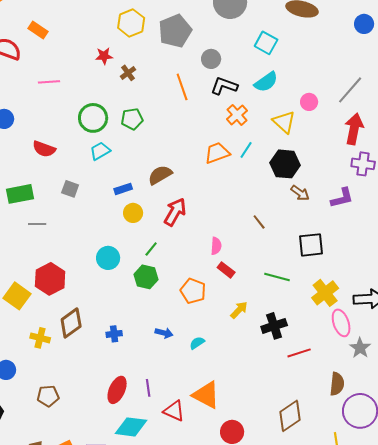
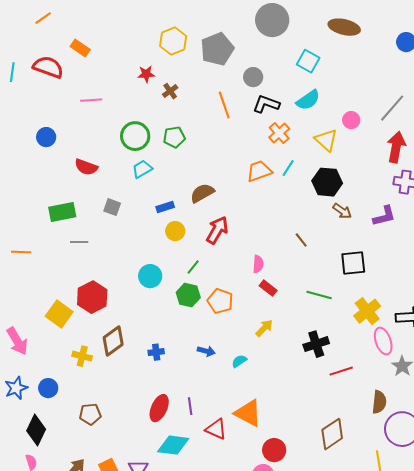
orange pentagon: (193, 291) -> (220, 301), moved
yellow arrow: (239, 310) -> (264, 328), moved

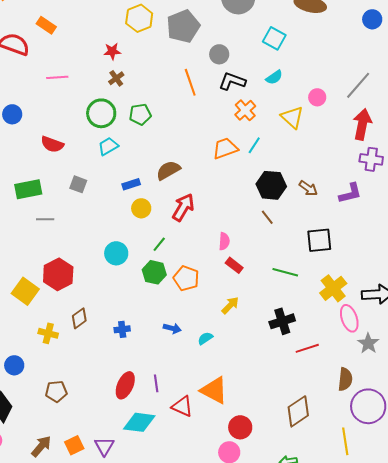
brown cross: (170, 91) -> (116, 78), moved
cyan semicircle: (308, 100) -> (274, 77), size x0.7
black hexagon: (327, 182) -> (271, 185), moved
brown diamond: (113, 341) -> (79, 318), size x0.7

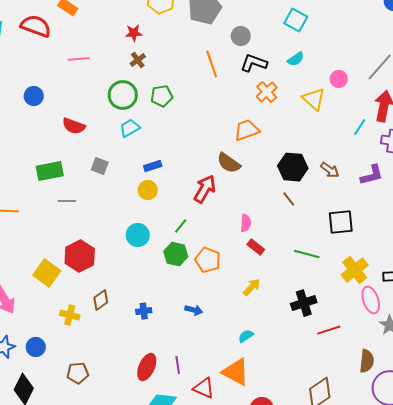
cyan line: (254, 145) -> (360, 127), moved
brown semicircle: (168, 170) -> (229, 163), moved, turned -115
yellow circle: (141, 208) -> (148, 190), moved
cyan semicircle: (205, 338) -> (246, 336), moved

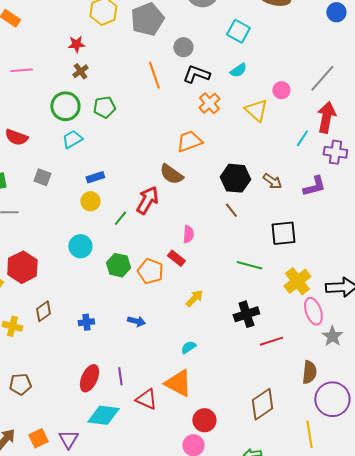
green line: (181, 226) -> (120, 218), moved
red rectangle: (256, 247) -> (176, 258), moved

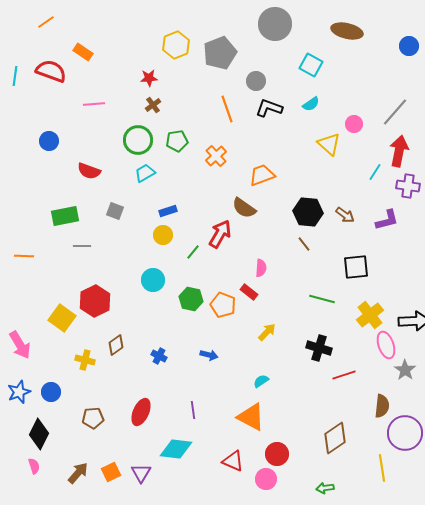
orange cross: (209, 103) -> (216, 156), moved
black cross: (246, 314) -> (319, 348), turned 35
blue cross: (86, 322) -> (159, 356), turned 35
red ellipse: (89, 378) -> (141, 412), moved
red triangle: (146, 399) -> (233, 461), moved

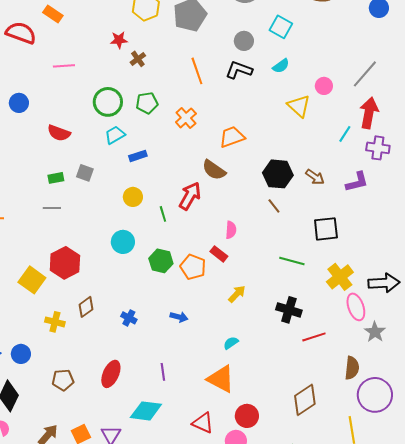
gray circle: (256, 81) -> (244, 41), moved
brown cross: (153, 105) -> (138, 59), moved
blue rectangle: (168, 211) -> (138, 156), moved
green rectangle: (65, 216) -> (56, 178), moved, size x0.6
green line: (193, 252) -> (163, 214), turned -56

